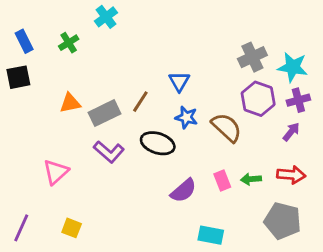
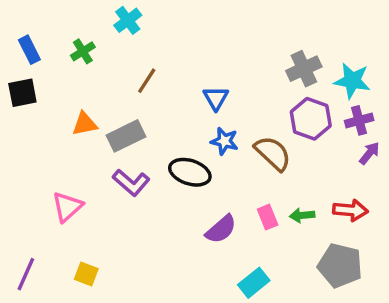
brown line: (140, 102) -> (147, 81), moved
purple arrow: (291, 132) -> (369, 153), moved
cyan rectangle: (211, 235) -> (254, 283), turned -50

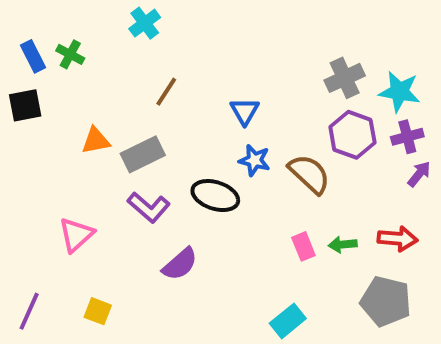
green cross: (83, 51) -> (70, 54), moved, turned -30
purple semicircle: (221, 229) -> (180, 264), moved

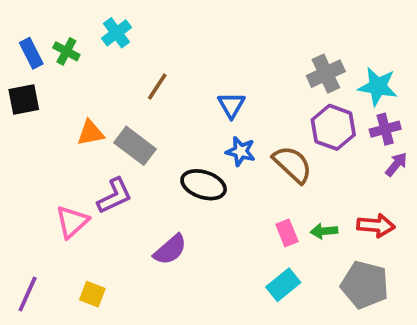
cyan cross: (145, 23) -> (116, 33), moved
gray rectangle: (143, 154) -> (135, 146), turned 63
purple L-shape: (149, 207) -> (115, 196), moved, turned -66
cyan rectangle: (288, 321) -> (283, 285), moved

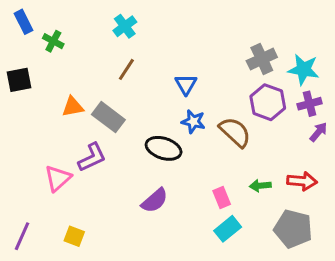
cyan cross: (116, 33) -> (125, 26), moved
blue rectangle: (31, 53) -> (24, 22), moved
pink rectangle: (287, 233) -> (222, 198), moved
purple semicircle: (170, 250) -> (155, 200), moved

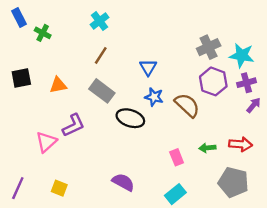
black square: (19, 80) -> (21, 78), moved
gray rectangle: (108, 117) -> (102, 91), moved
purple semicircle: (155, 200) -> (123, 182), moved, turned -110
cyan rectangle: (228, 229) -> (175, 194), moved

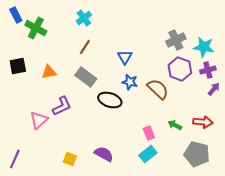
green cross: (43, 33) -> (36, 28), size x1.5
green arrow: (207, 148) -> (175, 125), turned 32
yellow square: (59, 188) -> (70, 159), moved
cyan rectangle: (175, 194) -> (148, 154), moved

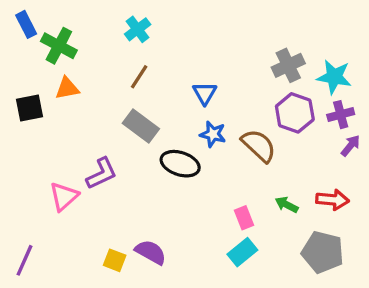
orange triangle: (49, 72) -> (67, 88), moved
purple semicircle: (104, 154) -> (151, 252), moved

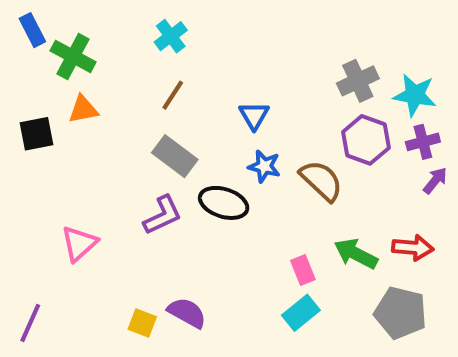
purple L-shape: (101, 173) -> (163, 215), moved
green arrow: (287, 205) -> (356, 254), size x1.5

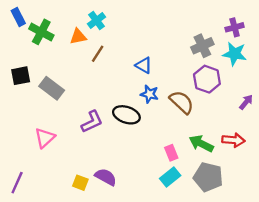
orange triangle: (83, 109) -> (78, 37), moved
blue triangle: (254, 115) -> (144, 65), turned -30
purple cross: (423, 142) -> (235, 27), moved
gray rectangle: (175, 156) -> (52, 88), moved
gray pentagon: (401, 313) -> (208, 177), moved

